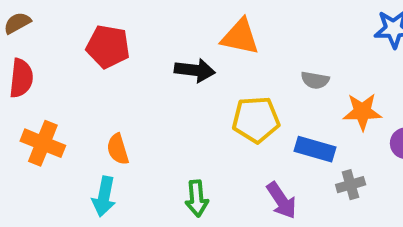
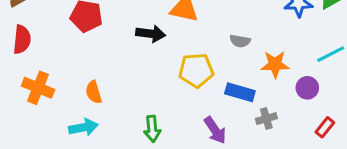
cyan arrow: (104, 196) -> (83, 127), turned -112

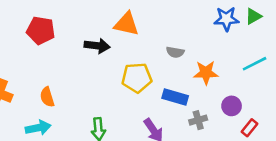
purple circle: (307, 88) -> (232, 106), moved

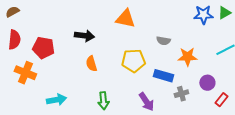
red pentagon: (41, 30) -> (43, 48), moved
black arrow: (97, 46) -> (84, 36), moved
orange semicircle: (47, 97) -> (91, 64), moved

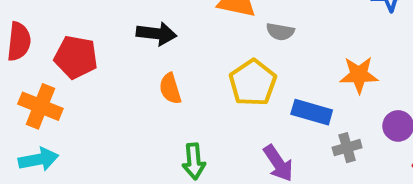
gray semicircle: (163, 41) -> (280, 32), moved
yellow pentagon: (133, 61) -> (253, 83), turned -30
cyan arrow: (56, 100) -> (39, 159), moved

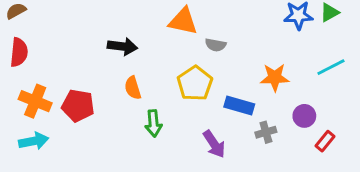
red pentagon: (76, 57) -> (78, 106), moved
green arrow: (194, 161) -> (153, 123), moved

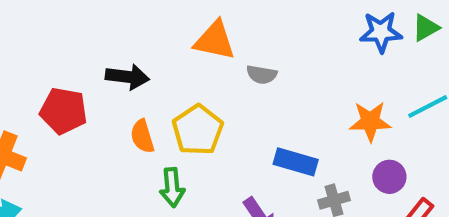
orange star: (275, 77) -> (370, 121), moved
yellow pentagon: (195, 83) -> (198, 130), moved
red pentagon: (78, 106) -> (64, 111), moved

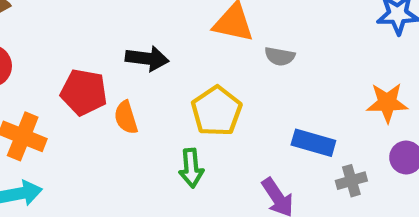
orange semicircle: (142, 136) -> (126, 117), moved

